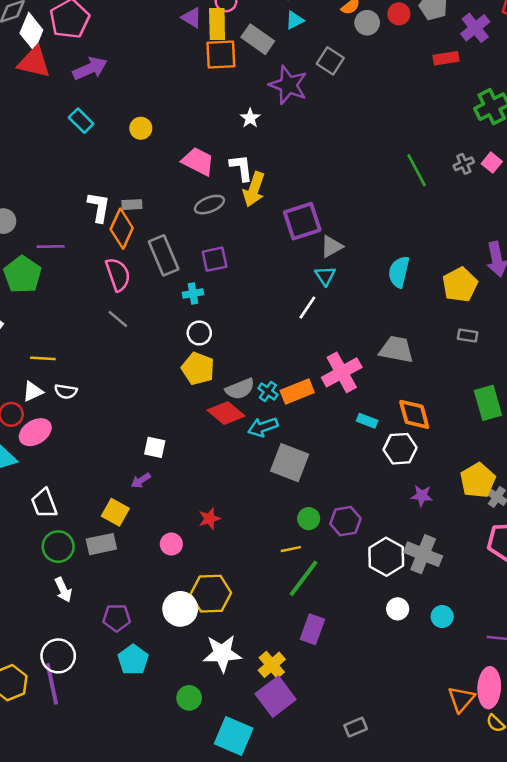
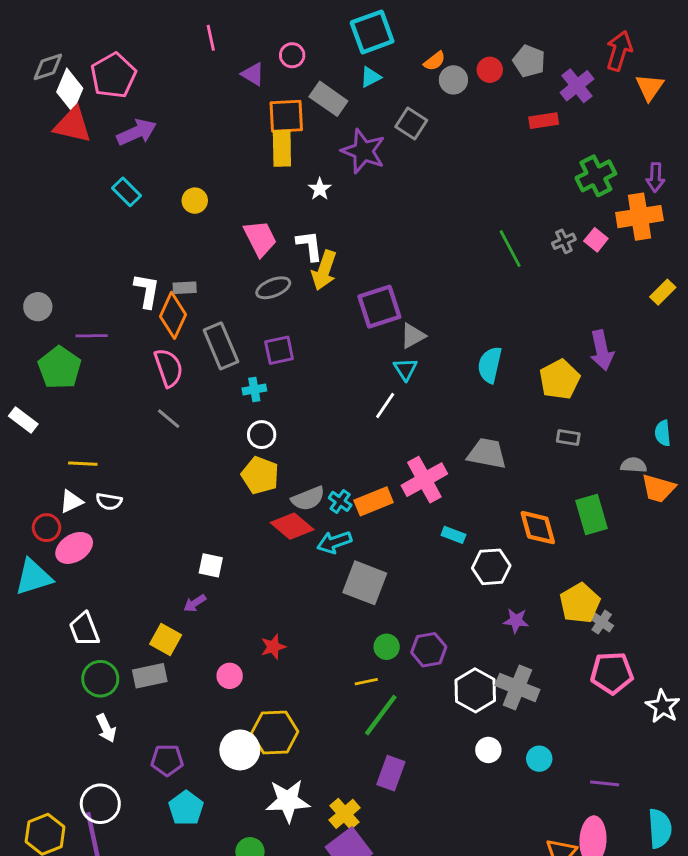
yellow rectangle: (217, 24) -> (282, 148), moved
pink trapezoid: (198, 161) -> (260, 238), turned 36
orange diamond: (414, 414) -> (538, 528), moved

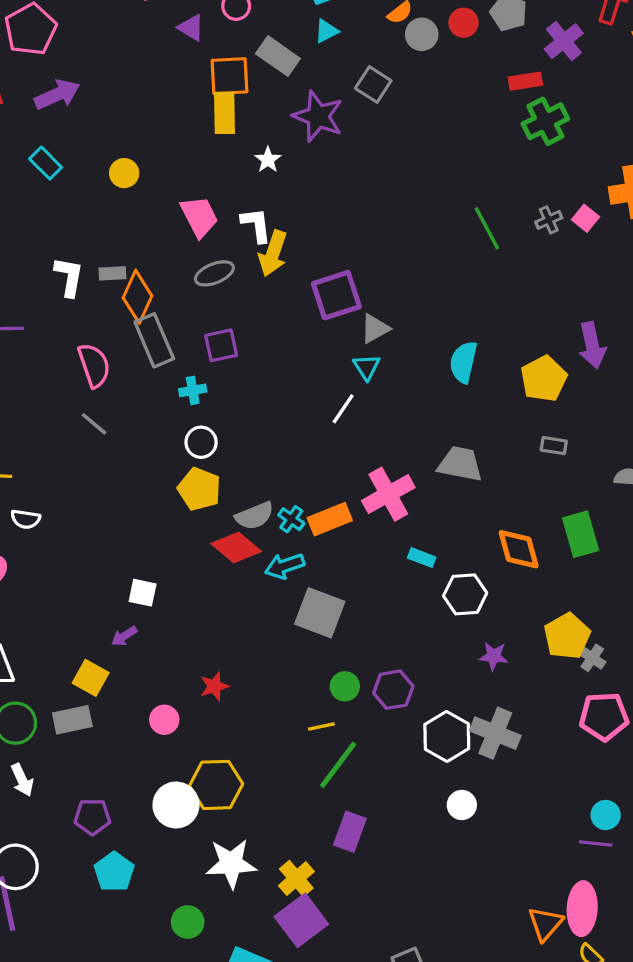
green cross: (596, 176) -> (545, 121), moved
orange diamond: (173, 315) -> (138, 297), moved
cyan circle: (539, 759) -> (606, 815), moved

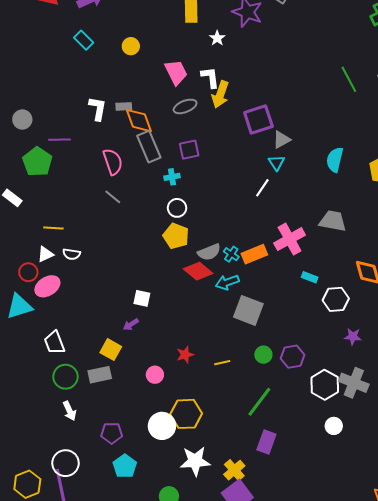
orange diamond: (138, 297) -> (139, 121), turned -44
yellow line: (321, 726) -> (222, 363), moved

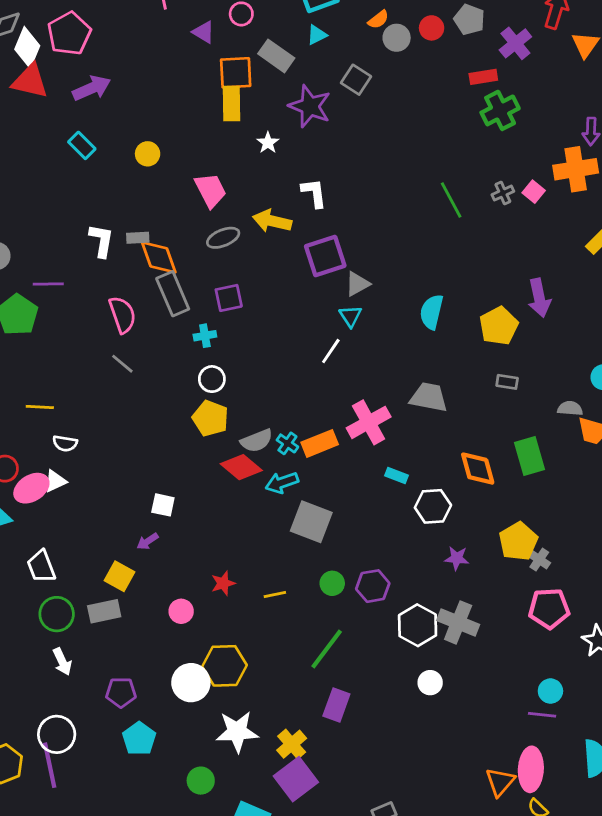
white L-shape: (210, 77) -> (314, 193), moved
yellow arrow: (220, 94) -> (272, 221), turned 84
white triangle: (45, 254) -> (55, 481), moved

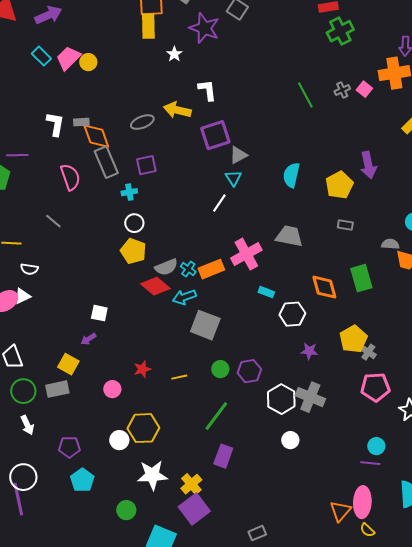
pink trapezoid: (211, 190) -> (68, 58), moved, turned -108
gray line: (122, 364) -> (53, 221), moved
white circle: (191, 683) -> (119, 440), size x0.7

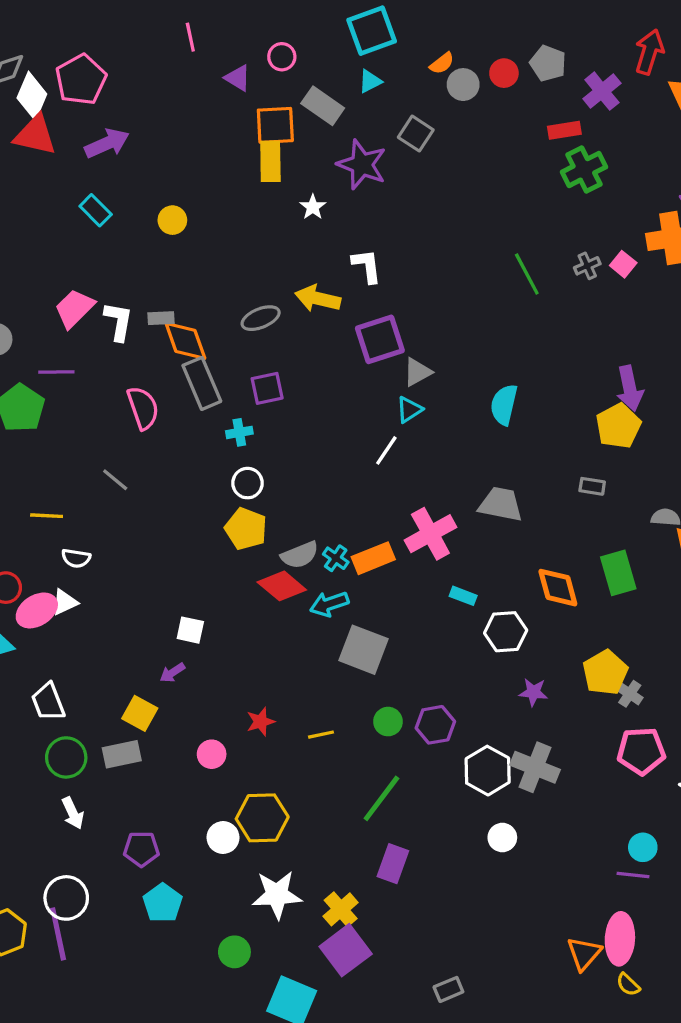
pink trapezoid: (68, 58) -> (74, 308), moved
cyan triangle: (233, 178) -> (409, 410), turned 30
yellow pentagon: (339, 185) -> (618, 426), moved

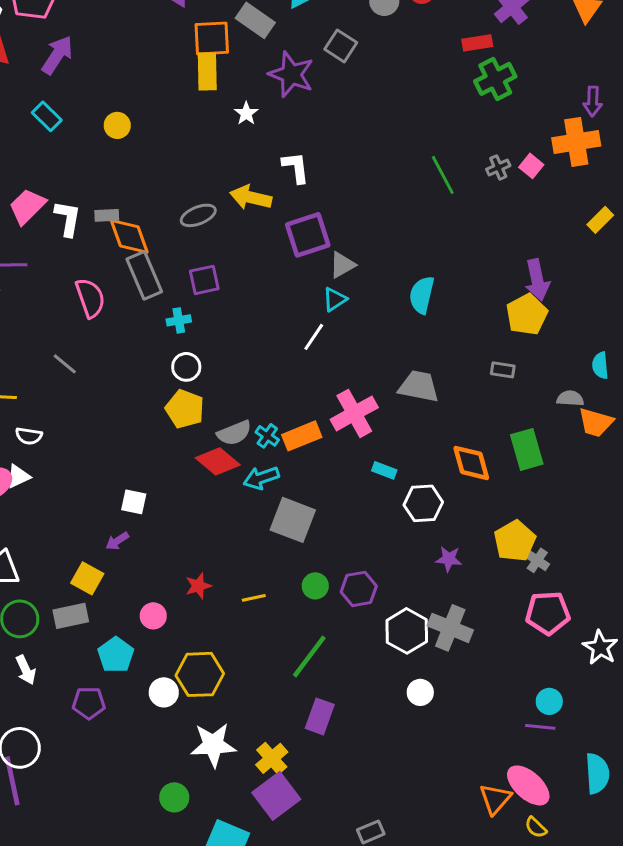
purple arrow: (107, 143) -> (57, 55), turned -33
cyan pentagon: (163, 903) -> (116, 655), moved
pink ellipse: (620, 939) -> (528, 785), turned -51

